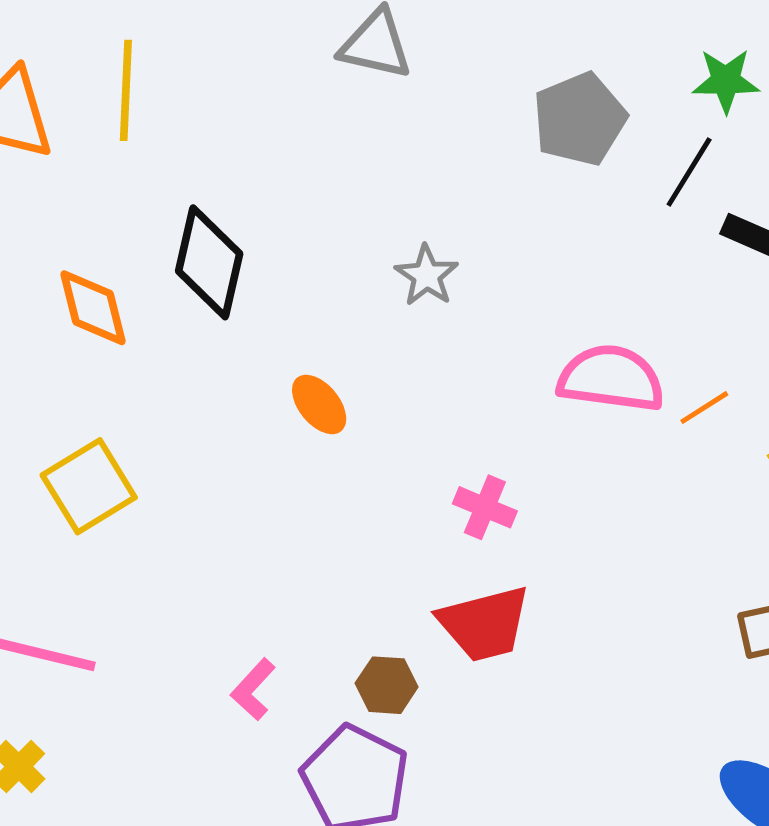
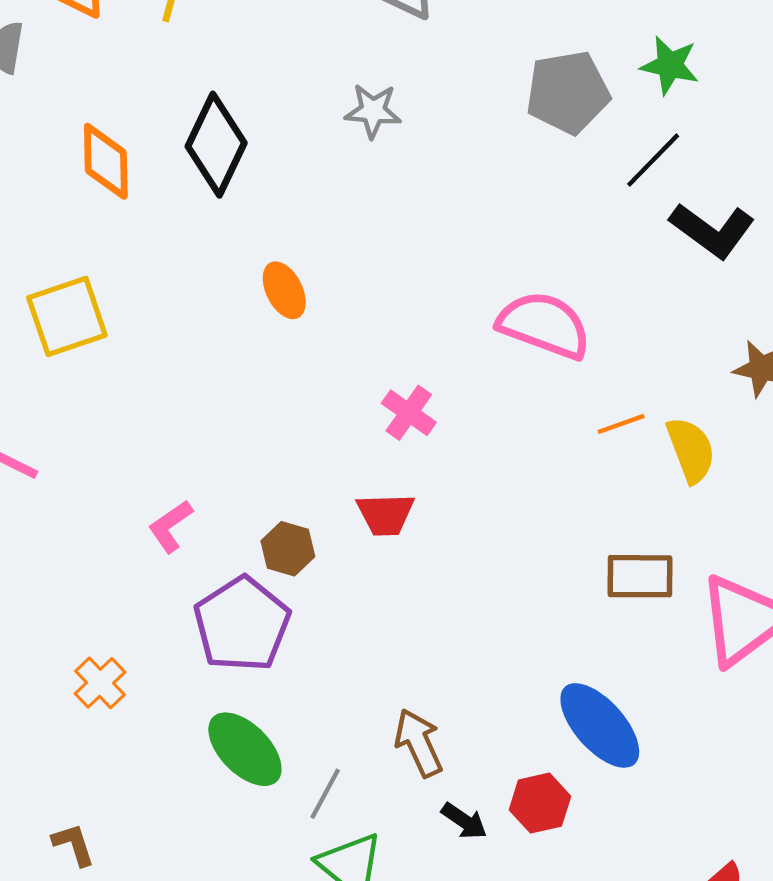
green star: (726, 81) -> (670, 65), moved
gray star: (427, 276) -> (373, 111), moved, turned 30
orange line: (704, 408) -> (621, 424), moved
red trapezoid: (484, 624) -> (385, 514), size x0.7

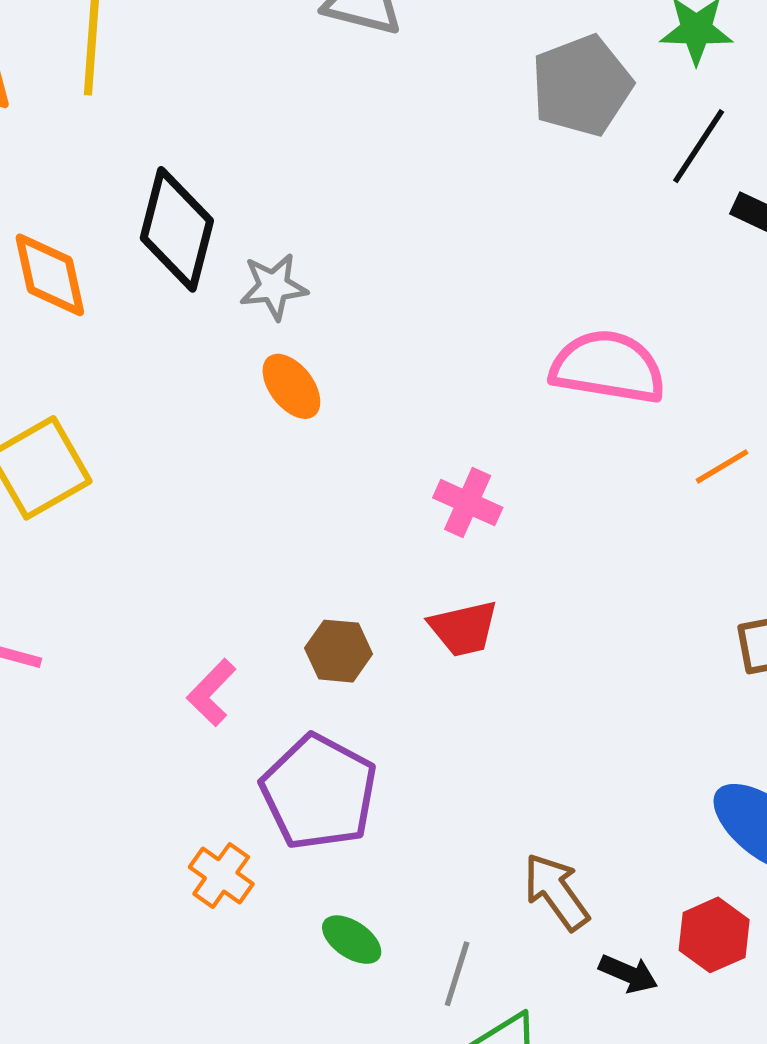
gray star: (373, 111) -> (274, 287), moved
brown hexagon: (288, 549) -> (339, 651), moved
orange cross: (100, 683) -> (221, 875), moved
green ellipse: (245, 749) -> (352, 940), size x0.6

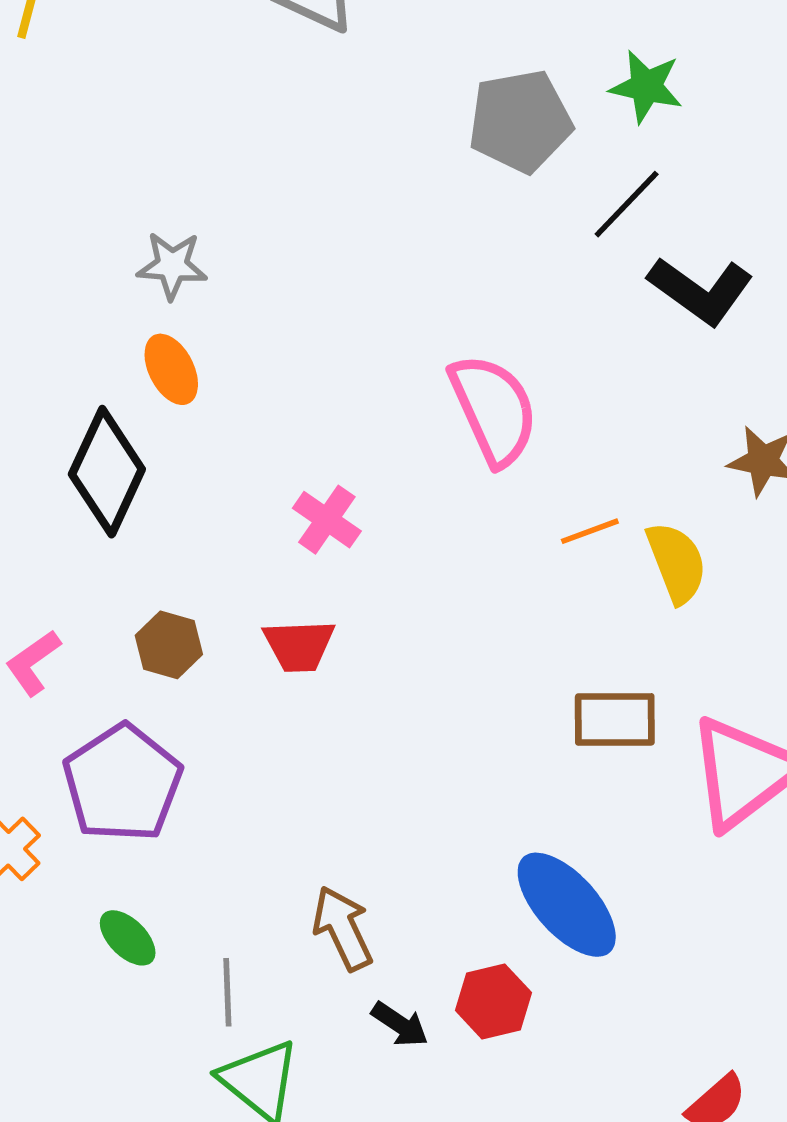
black diamond: (177, 229) -> (107, 472), moved
pink semicircle: (608, 367) -> (494, 410), turned 46
gray line: (457, 974) -> (227, 992), turned -30

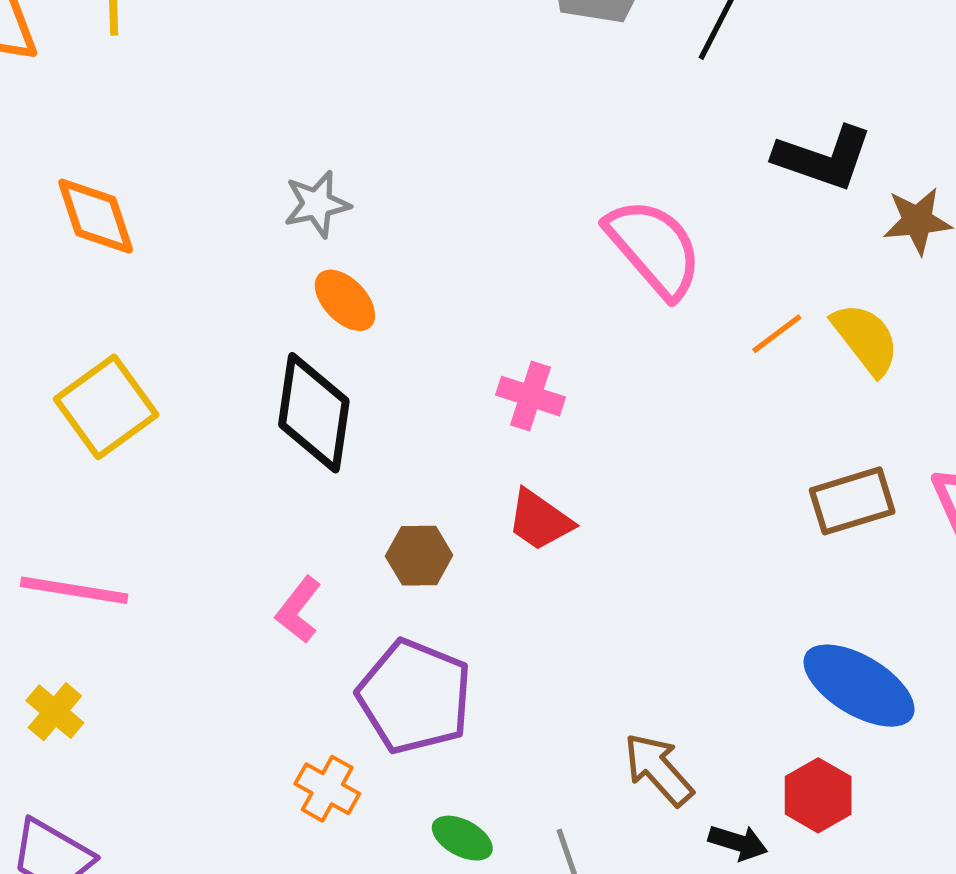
black L-shape: (701, 290) -> (823, 158), moved
red trapezoid: (299, 646) -> (540, 520), turned 54

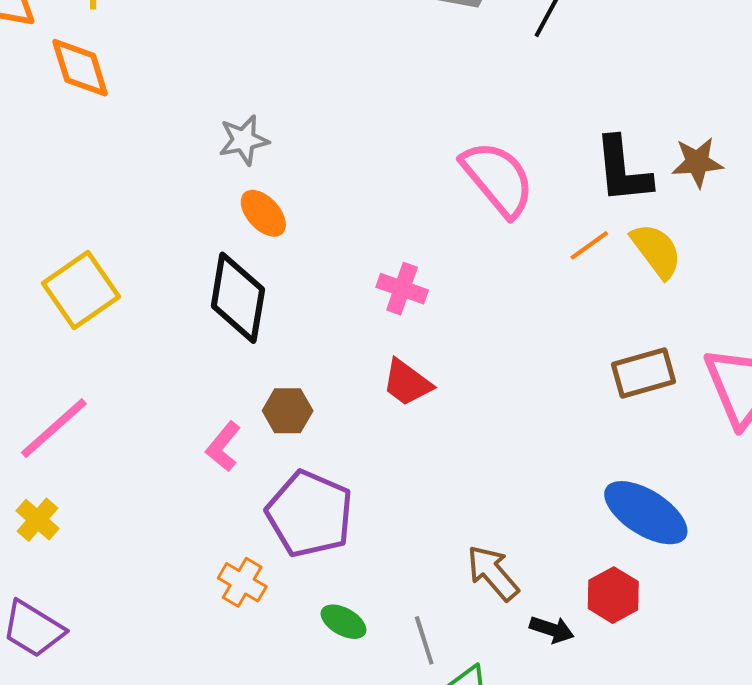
black L-shape: (823, 158) -> (623, 170), moved, turned 64
orange diamond: (96, 216) -> (80, 68), moved
brown hexagon: (419, 556) -> (288, 411), moved
pink line: (74, 590) -> (54, 428), turned -52

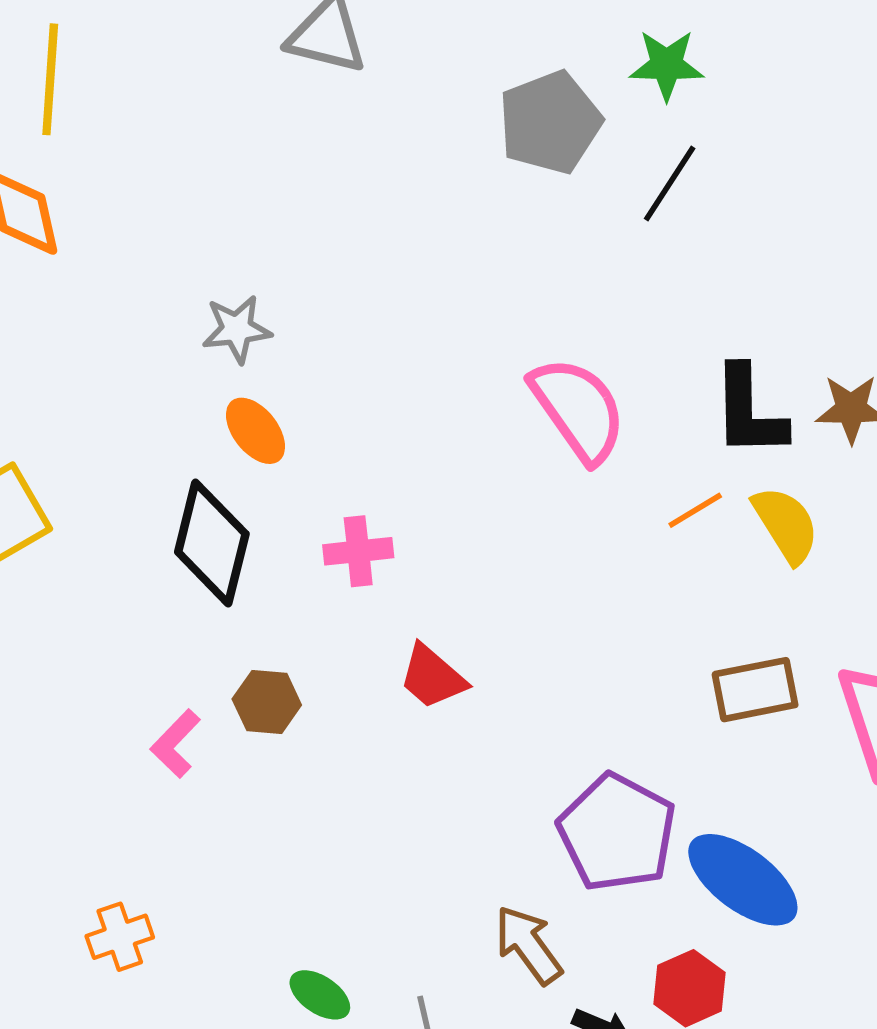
pink cross: (402, 289) -> (358, 551), moved, turned -30
purple pentagon: (310, 514) -> (617, 833), moved
orange cross: (242, 582) -> (120, 937), moved, turned 36

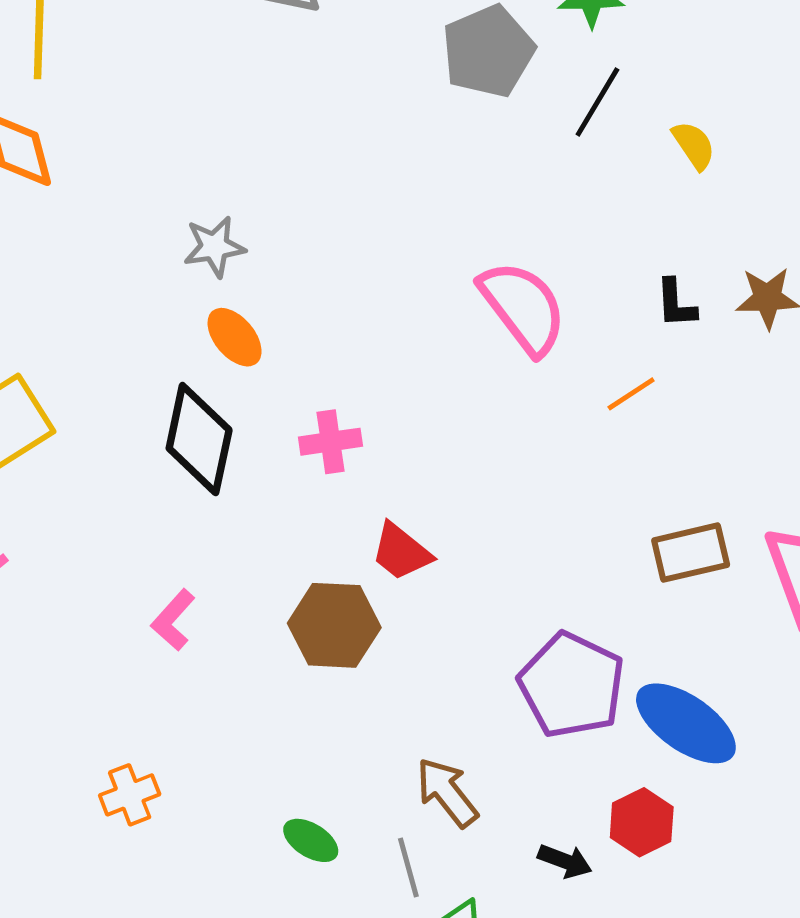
black L-shape: (749, 411) -> (676, 303), size x0.6
yellow semicircle: (786, 525) -> (694, 145), moved, size x0.7
brown hexagon: (267, 702) -> (334, 625), moved, size x1.5
brown arrow: (528, 945) -> (447, 792), moved

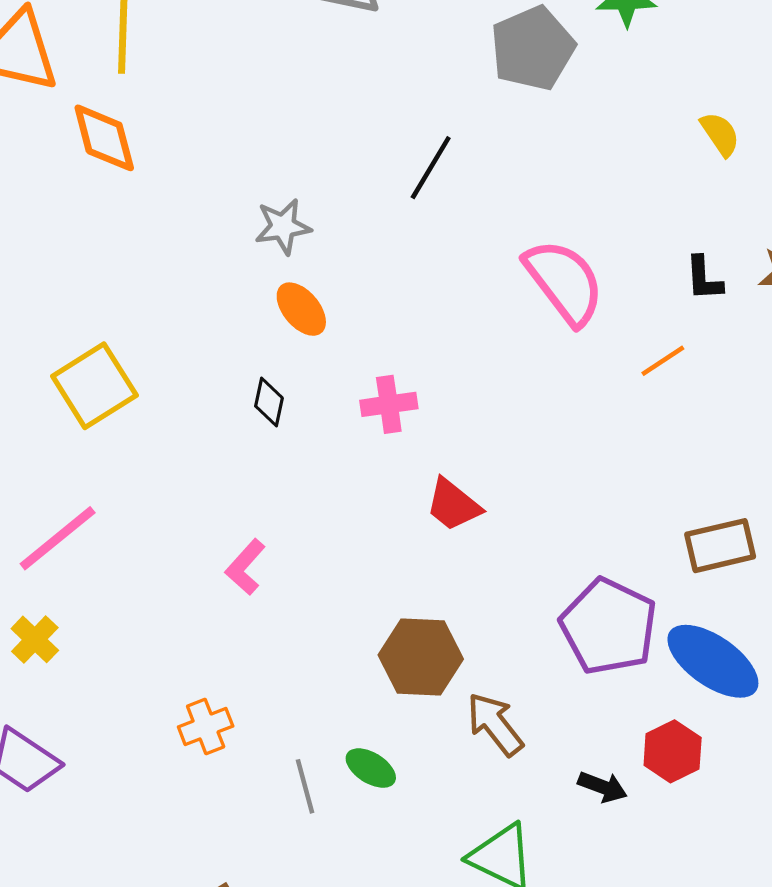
black line: (597, 102) -> (431, 168), moved
black diamond: (199, 439) -> (269, 402), size x0.5
brown rectangle: (691, 553) -> (720, 546), moved
brown hexagon: (334, 625) -> (421, 657), moved
gray line: (408, 868) -> (305, 786), moved

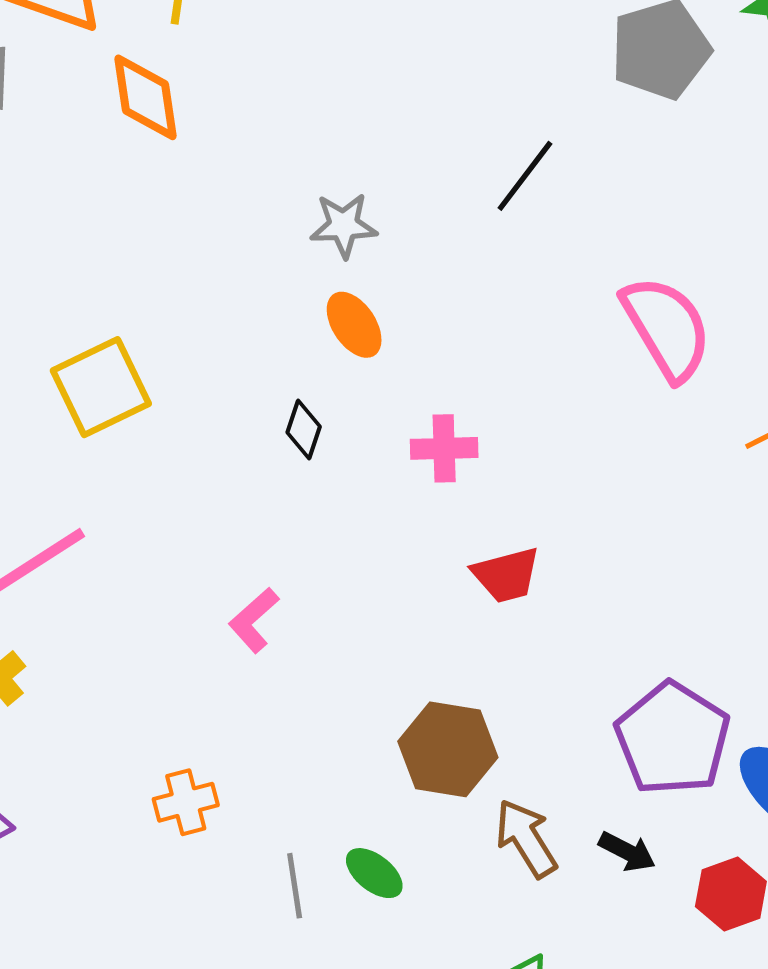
red trapezoid: (453, 505) -> (506, 575), turned -60
black arrow: (602, 787) -> (627, 852), moved

